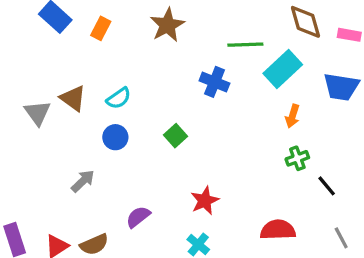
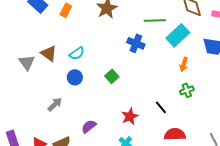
black line: (327, 186) -> (161, 107), moved

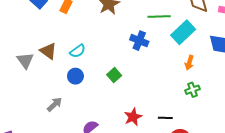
black line: (161, 107) -> (165, 118), moved, turned -48

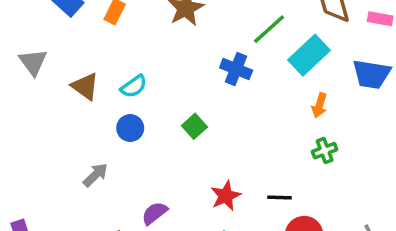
green line: (159, 17) -> (269, 29), turned -40
gray triangle: (25, 60) -> (33, 62), moved

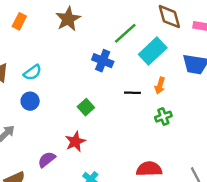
green square: (194, 126) -> (86, 107), moved
red star: (226, 196) -> (75, 142), moved
black line: (279, 197) -> (132, 93), moved

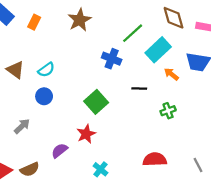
orange arrow: (160, 86) -> (171, 74), moved, turned 112
green square: (86, 107) -> (96, 102), size x1.5

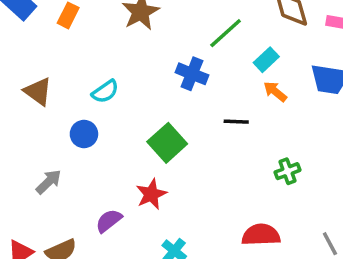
cyan rectangle: (158, 50) -> (266, 60), size x0.6
cyan semicircle: (46, 70) -> (105, 92), moved
orange arrow: (171, 74) -> (275, 92), moved
green cross: (168, 111) -> (288, 171), moved

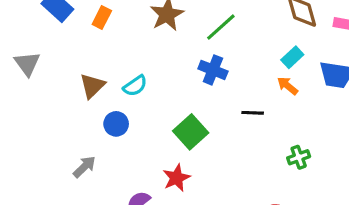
green line: (226, 33) -> (221, 27), moved
cyan rectangle: (266, 60) -> (292, 57), moved
brown triangle: (38, 92) -> (92, 86), moved, turned 40

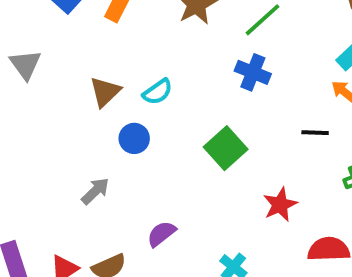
black line: (253, 113) -> (315, 133), moved
red star: (176, 178) -> (280, 205), moved

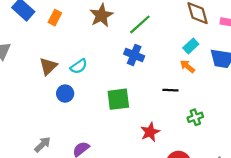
green square: (226, 148) -> (118, 99), turned 35
gray arrow: (95, 191) -> (42, 144), moved

